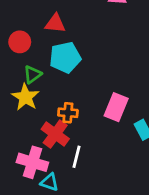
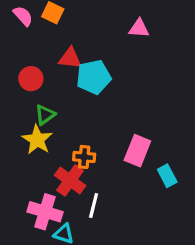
cyan pentagon: (65, 57) -> (94, 77), moved

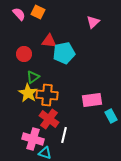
pink triangle: (139, 28) -> (93, 22), turned -48
pink rectangle: (137, 151) -> (92, 100), turned 60
orange cross: (84, 157) -> (47, 95), moved, size x1.5

